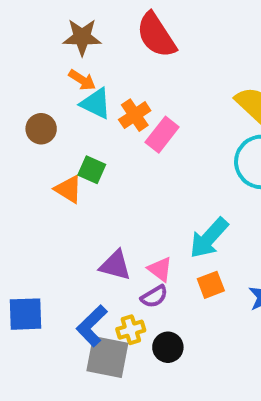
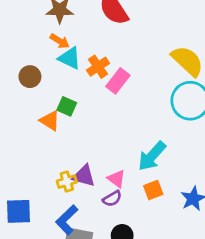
yellow cross: (131, 330) -> (67, 182), moved

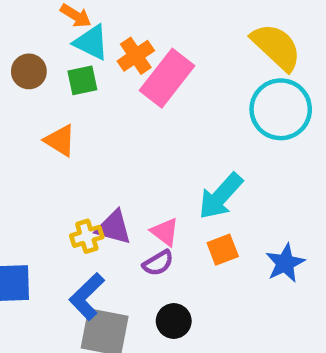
pink rectangle: (118, 81) -> (167, 78), size x1.4
green square: (67, 106) -> (82, 80), moved, turned -36

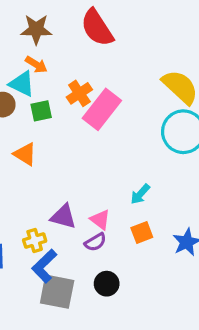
cyan triangle: (91, 42) -> (22, 84), moved
cyan arrow: (221, 196) -> (140, 194), size x0.6
yellow cross: (87, 236) -> (35, 240), moved

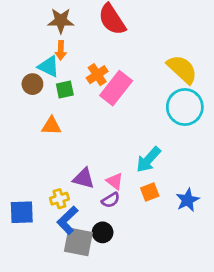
orange arrow: (36, 65) -> (61, 50), turned 60
orange triangle: (25, 154) -> (51, 126), turned -30
cyan arrow: (140, 194) -> (148, 160), size x1.5
black circle: (107, 284) -> (103, 232), moved

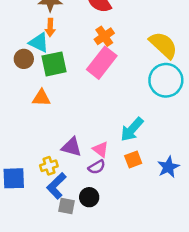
orange cross: (97, 75) -> (104, 36), moved
green square: (65, 89) -> (54, 64), size x1.5
gray square: (78, 242) -> (67, 206), size x0.6

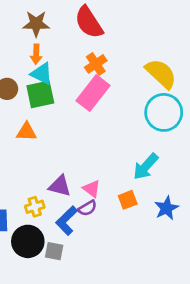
cyan triangle: (39, 43) -> (42, 74), moved
cyan arrow: (132, 129) -> (146, 167), moved
blue L-shape: (56, 186) -> (67, 221), moved
black circle: (89, 197) -> (28, 241), moved, size x1.5

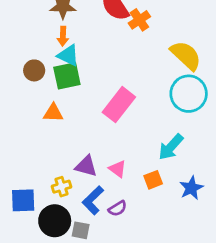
orange cross: (96, 64) -> (139, 20), moved
pink rectangle: (93, 93) -> (119, 105), moved
purple semicircle: (87, 208) -> (118, 208), moved

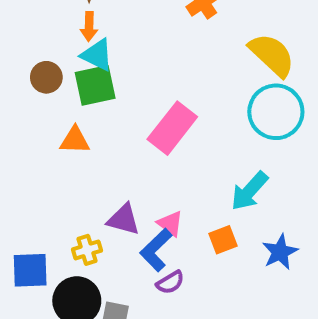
blue L-shape: (93, 200) -> (156, 250), moved

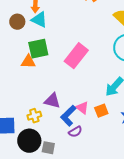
brown circle: (46, 77) -> (17, 22), moved
green square: (95, 85) -> (38, 49), moved
pink triangle: (170, 224) -> (82, 108), moved

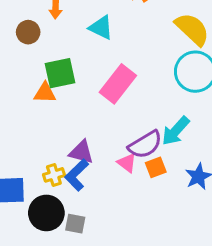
cyan triangle: (39, 20) -> (101, 28), moved
blue L-shape: (68, 116) -> (77, 175), moved
purple semicircle: (75, 132) -> (145, 145), moved, size x1.6

